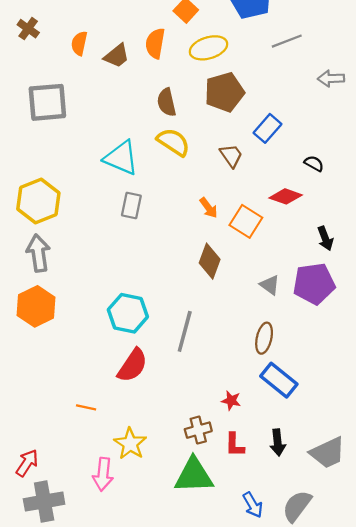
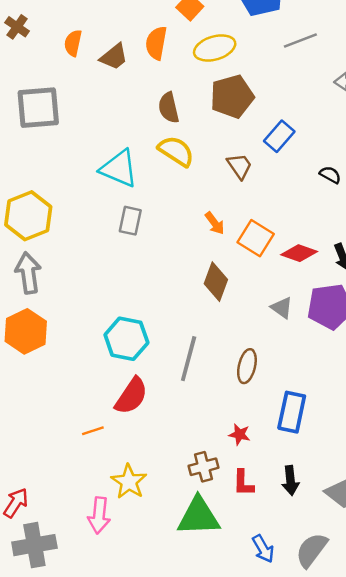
red diamond: (286, 196) -> (299, 253), moved
brown ellipse: (264, 338) -> (247, 366), moved
blue rectangle: (279, 380) -> (292, 412), turned 63
orange line: (86, 407) -> (93, 431), moved, turned -30

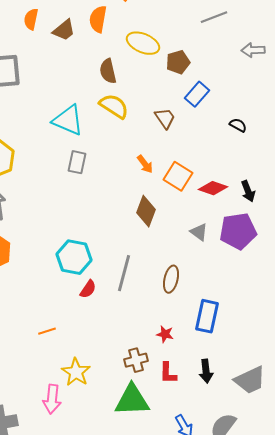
yellow ellipse: (215, 48) -> (143, 43), moved, turned 40
brown pentagon: (232, 96) -> (178, 62), moved, size x0.7
red semicircle: (131, 396) -> (88, 289), moved, size x0.6

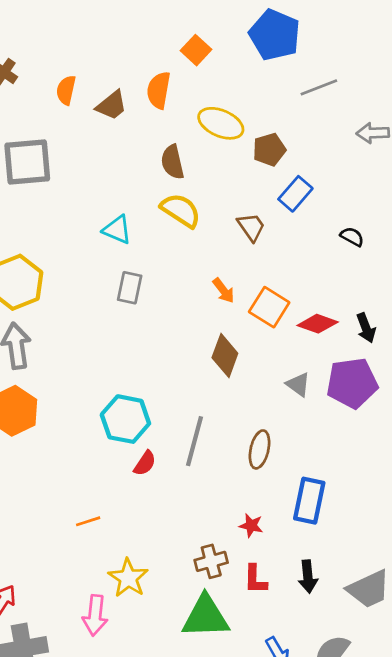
cyan triangle: (68, 120) -> (117, 230), size x0.7

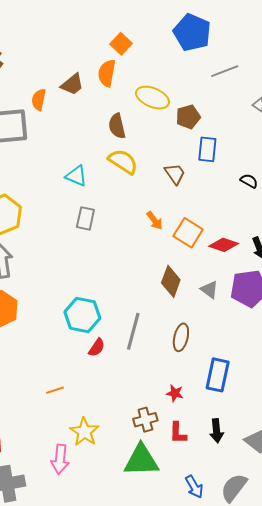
orange square: (196, 50) -> (121, 44), moved
orange semicircle: (66, 90) -> (39, 100), moved
blue rectangle: (295, 194) -> (207, 149), turned -35
brown diamond: (225, 355) -> (171, 281), moved

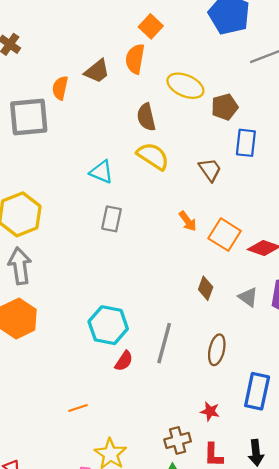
brown diamond: (171, 281) -> (206, 288), size x0.7

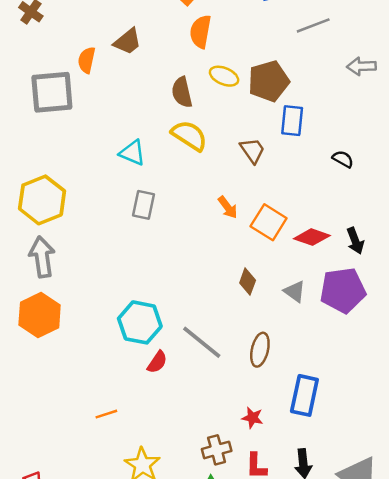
orange semicircle: (135, 59) -> (201, 32), moved
yellow ellipse: (185, 86) -> (224, 76), moved, size x0.7
brown pentagon: (225, 107) -> (269, 81), size x1.4
gray line: (164, 343) -> (202, 342), turned -66

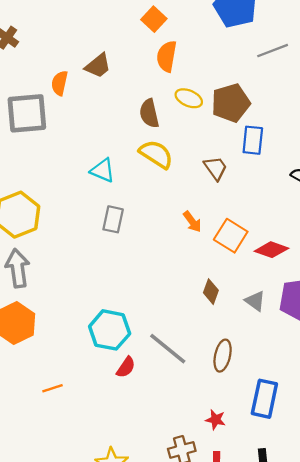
orange line: (106, 414) -> (53, 388), moved

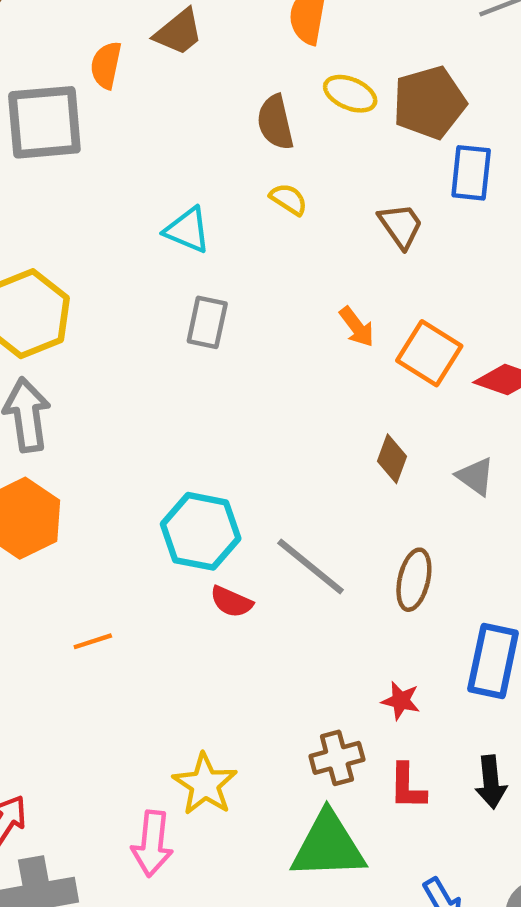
yellow semicircle: (156, 154) -> (289, 199), size x0.6
red semicircle: (126, 367) -> (231, 602), turned 80

